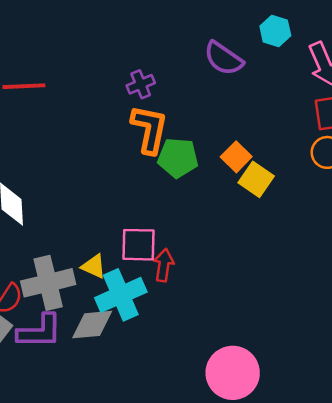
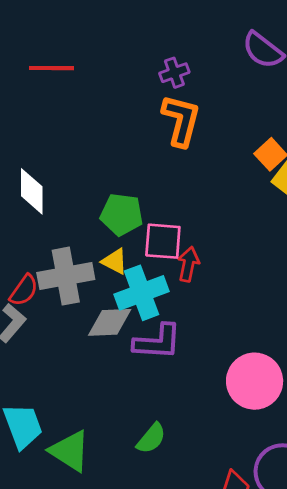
green pentagon: (178, 158) -> (122, 214), moved
purple L-shape: (40, 331) -> (157, 342), moved

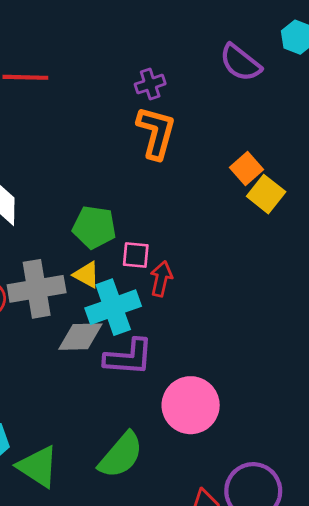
pink square: (163, 241) -> (136, 255), size x0.7
pink circle: (255, 381) -> (191, 405), moved
green semicircle: (151, 438) -> (121, 455), size x1.5

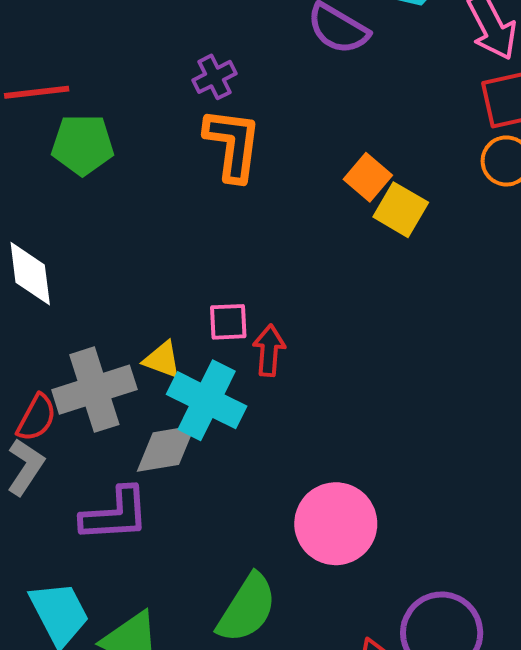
green pentagon: (94, 227) -> (83, 145), moved
cyan cross: (113, 307) -> (207, 400), turned -36
purple L-shape: (129, 357) -> (115, 514), moved

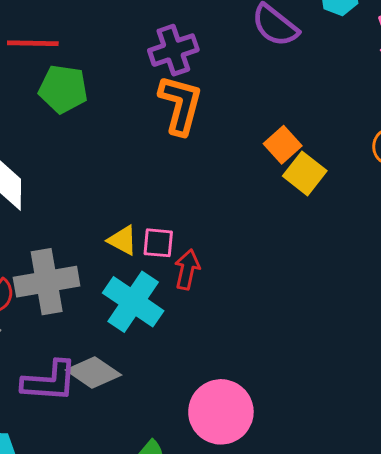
purple cross: (215, 77) -> (173, 50), size x1.4
yellow triangle: (162, 360) -> (122, 240), moved
gray diamond: (166, 449) -> (93, 373), moved, turned 36

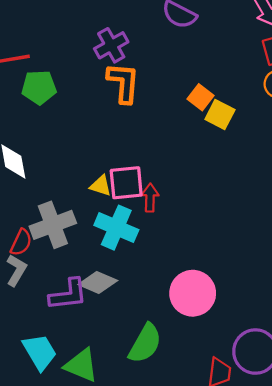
pink square: (158, 243) -> (126, 183), size x1.6

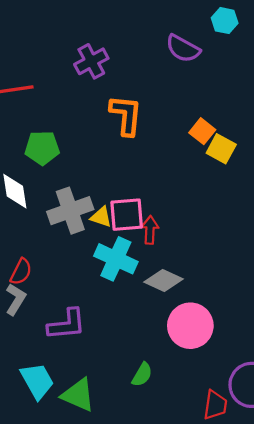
purple cross: (111, 45) -> (91, 61), moved
green pentagon: (39, 87) -> (42, 148), moved
gray cross: (53, 225) -> (70, 211), moved
gray diamond: (98, 283) -> (164, 281), moved
green semicircle: (145, 343) -> (142, 375), size x0.6

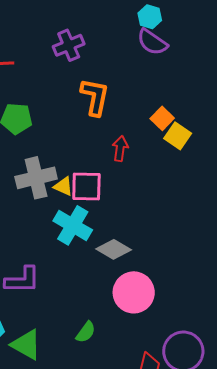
cyan hexagon: (225, 21) -> (150, 17), moved
red arrow: (150, 230) -> (120, 149), moved

